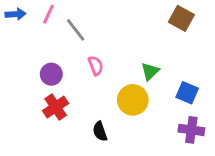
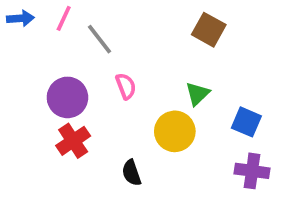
brown square: (181, 18) -> (209, 30), moved
purple circle: (51, 74) -> (67, 97), size x1.4

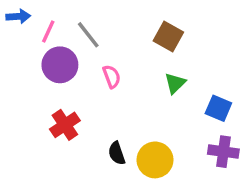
pink line: (64, 18) -> (48, 31), moved
brown square: (209, 30) -> (168, 36), moved
purple circle: (67, 97) -> (60, 65), moved
yellow circle: (175, 131) -> (155, 160), moved

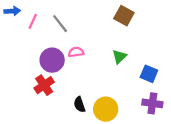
brown square: (168, 36) -> (124, 16), moved
purple circle: (60, 65) -> (52, 60), moved
pink semicircle: (112, 77) -> (76, 52), turned -77

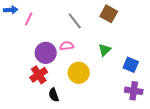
gray line: (60, 24) -> (75, 21), moved
black semicircle: (79, 105) -> (54, 95), moved
yellow circle: (106, 109) -> (79, 73), moved

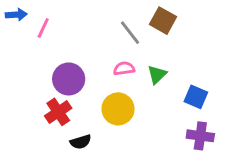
gray line: (75, 21) -> (130, 33), moved
pink semicircle: (67, 46) -> (124, 69), moved
black semicircle: (54, 95) -> (81, 142), turned -88

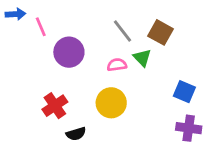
brown square: (163, 21) -> (160, 32), moved
pink line: (43, 28) -> (41, 27), turned -48
green triangle: (157, 74) -> (142, 58), moved, turned -30
purple circle: (69, 79) -> (69, 52), moved

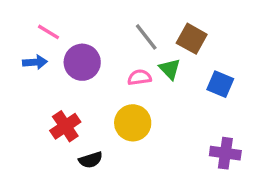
blue arrow: (15, 14) -> (35, 62), moved
pink line: (41, 27) -> (49, 32), turned -36
blue square: (184, 92) -> (220, 84), moved

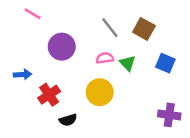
pink line: (49, 32) -> (33, 14), moved
blue arrow: (35, 62) -> (23, 74), moved
green triangle: (170, 69) -> (127, 63), moved

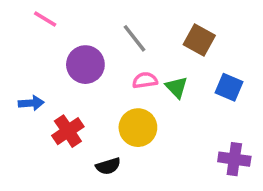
gray line: (110, 28) -> (134, 38), moved
black semicircle: (68, 120) -> (108, 166), moved

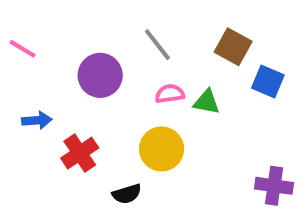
pink line: (45, 19) -> (22, 49), moved
green triangle: (176, 87) -> (207, 102), turned -35
blue square: (229, 87) -> (268, 81), moved

